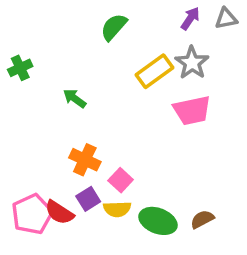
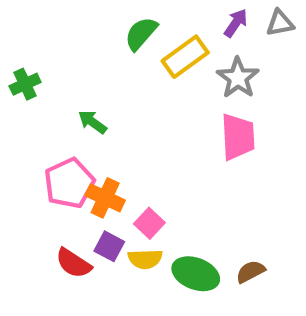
yellow rectangle: (155, 71) -> (185, 57), moved
pink trapezoid: (192, 110) -> (238, 137), turned -81
purple square: (88, 199) -> (109, 246), turned -30
pink pentagon: (32, 214) -> (69, 183), moved

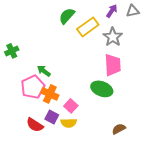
green cross: (25, 84) -> (12, 51), moved
green arrow: (92, 122) -> (44, 71), moved
green ellipse: (196, 274) -> (102, 89), moved

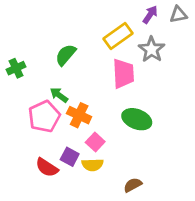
green semicircle: (67, 16) -> (66, 55), moved
pink trapezoid: (113, 65) -> (123, 74), moved
orange cross: (50, 94) -> (79, 115), moved
brown semicircle: (119, 129) -> (133, 185), moved

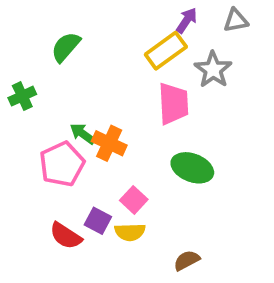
purple arrow: (150, 15) -> (187, 20), moved
gray triangle: (178, 15) -> (236, 20), moved
green semicircle: (66, 55) -> (66, 47), moved
orange cross: (79, 115) -> (109, 143), moved

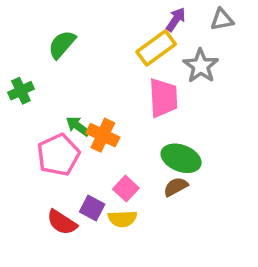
brown semicircle: (187, 260) -> (176, 187), moved

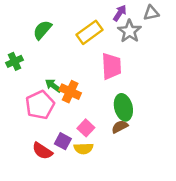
yellow rectangle: (156, 48) -> (90, 32), moved
gray star: (201, 66) -> (129, 31), moved
green ellipse: (181, 158) -> (123, 107), turned 55

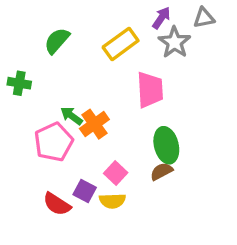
green cross: (15, 61) -> (19, 83), turned 35
orange cross: (70, 92) -> (94, 124), turned 30

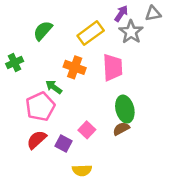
green cross: (19, 83) -> (15, 63), turned -35
orange cross: (94, 124) -> (75, 67), moved, turned -35
yellow semicircle: (112, 201) -> (82, 170), moved
red semicircle: (57, 204) -> (37, 140), moved, turned 105

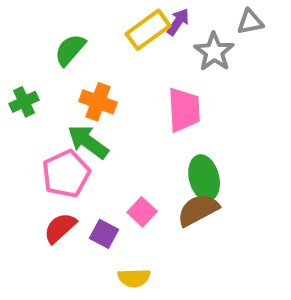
purple arrow: (121, 13) -> (178, 22), moved
yellow rectangle: (91, 33) -> (148, 30), moved
orange cross: (75, 67) -> (98, 102), moved
green arrow: (54, 87) -> (88, 142), size x1.5
brown semicircle: (121, 129) -> (198, 210), size x1.5

